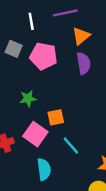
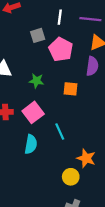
gray square: (14, 49) -> (38, 35), turned 32
orange square: (56, 117) -> (71, 89), moved

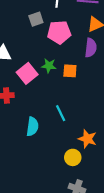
pink pentagon: (61, 49) -> (59, 32), turned -30
green star: (36, 81) -> (49, 66), moved
pink square: (33, 112) -> (27, 73), moved

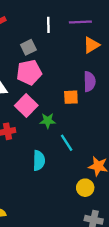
pink pentagon: (59, 32) -> (29, 72), moved
purple semicircle: (91, 48) -> (89, 82), moved
green star: (49, 66) -> (48, 121), moved

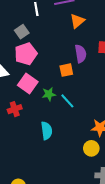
cyan line: (67, 143) -> (67, 101), moved

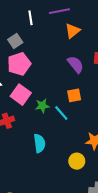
purple semicircle: (81, 54) -> (76, 64), turned -30
orange square: (66, 70) -> (74, 95), moved
yellow circle: (91, 148) -> (77, 161), moved

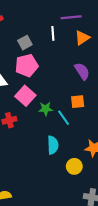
white line: (30, 18) -> (53, 33), moved
cyan semicircle: (39, 143) -> (53, 145), moved

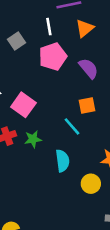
pink pentagon: (27, 65) -> (53, 57), moved
green star: (46, 109) -> (33, 139), moved

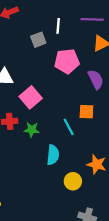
white line: (49, 27) -> (58, 26), moved

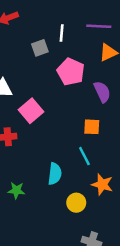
pink pentagon: (67, 61) -> (71, 72), turned 30
cyan line: (69, 127) -> (84, 156), moved
green star: (32, 130) -> (16, 190), moved

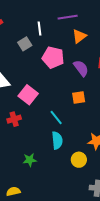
cyan line: (84, 156) -> (56, 117), moved

